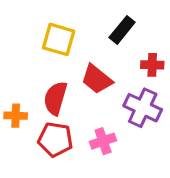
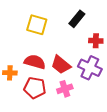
red trapezoid: (97, 79) -> (61, 65), moved
red semicircle: (55, 98) -> (35, 62), turned 90

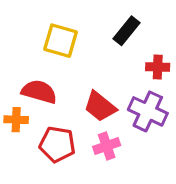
red semicircle: (35, 62) -> (39, 92), moved

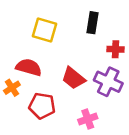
black rectangle: (126, 31) -> (93, 23), turned -30
orange cross: (16, 120) -> (12, 88), turned -35
pink cross: (107, 146) -> (88, 119), moved

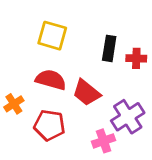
black rectangle: (93, 23) -> (109, 48), moved
red semicircle: (29, 67) -> (51, 80), moved
purple cross: (108, 82) -> (128, 117), moved, turned 32

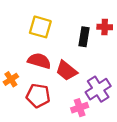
red cross: (136, 58) -> (105, 27), moved

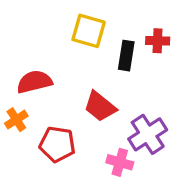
yellow square: (40, 27) -> (89, 31), moved
red semicircle: (39, 61) -> (34, 82), moved, turned -30
pink cross: (80, 108) -> (120, 162), turned 35

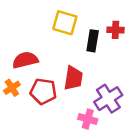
red trapezoid: (100, 106) -> (73, 78), turned -120
red pentagon: (57, 144) -> (43, 91), moved

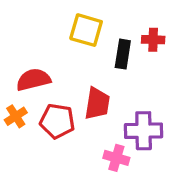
purple cross: (108, 99) -> (144, 131), turned 32

